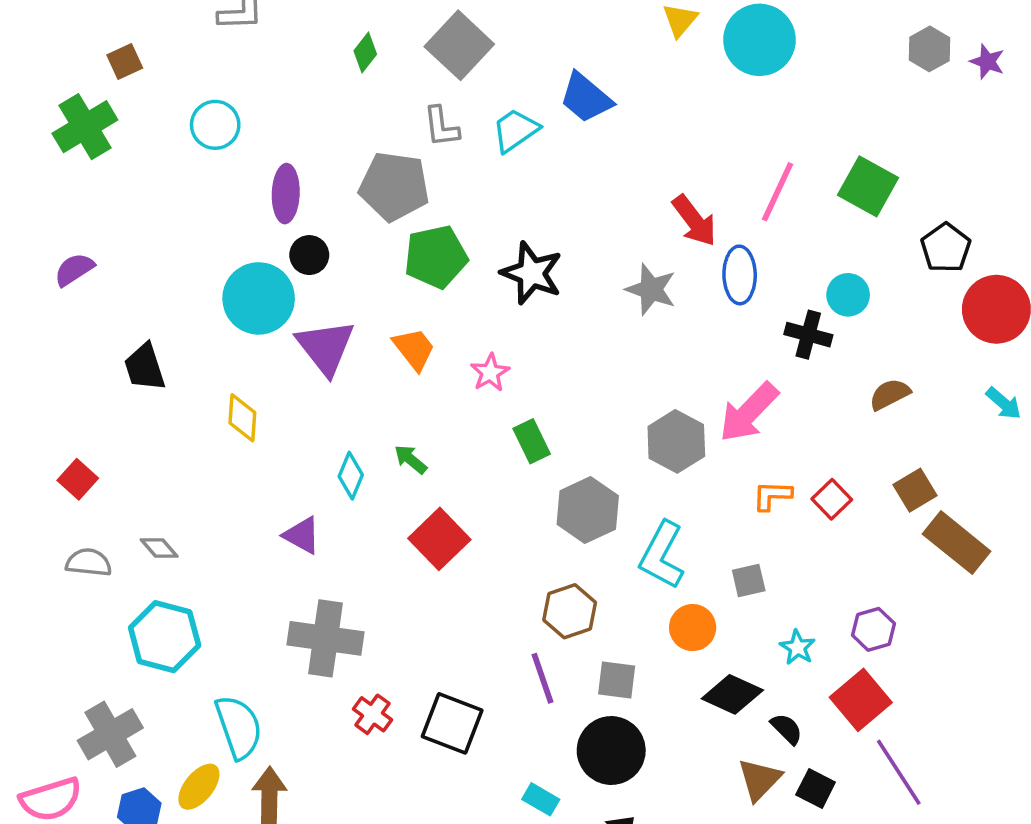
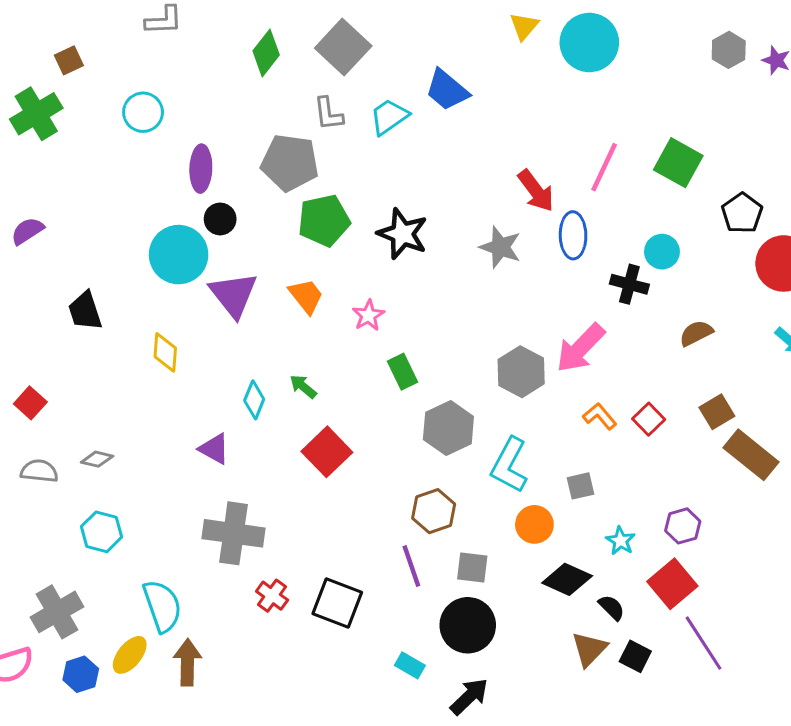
green diamond: (365, 53) -> (266, 53), size x1.4
orange L-shape: (772, 496) -> (600, 416), turned 48
gray diamond: (159, 548) -> (97, 459), turned -36
cyan hexagon: (165, 637) -> (101, 532), size x0.7

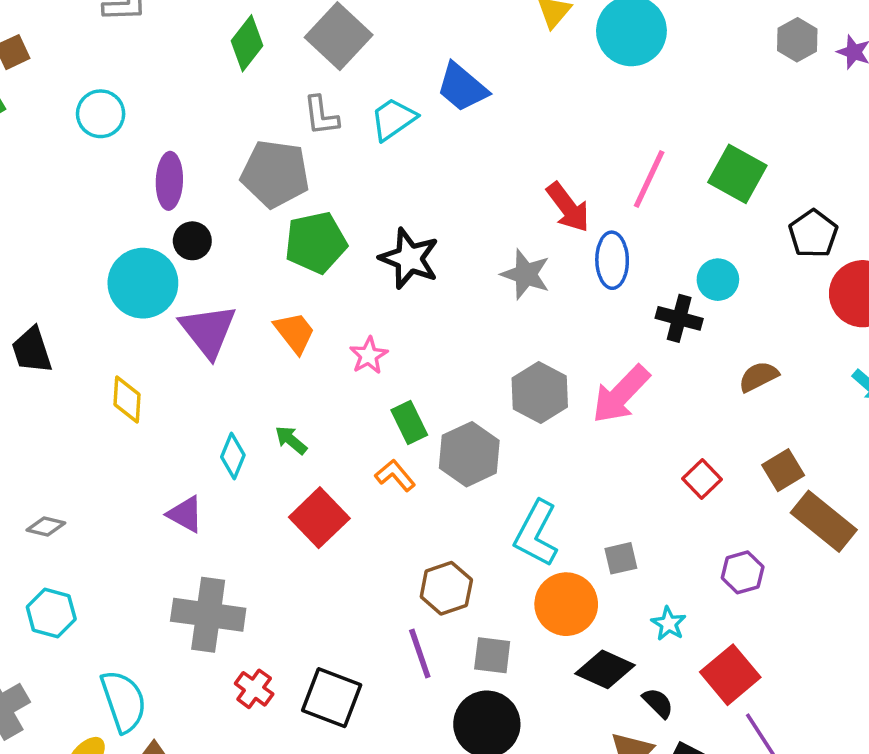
gray hexagon: (521, 372) -> (540, 392), moved
orange L-shape: (600, 416) -> (395, 475), moved
gray hexagon: (448, 428) -> (469, 454), moved
orange circle: (534, 524) -> (566, 604), size x1.4
purple hexagon: (683, 526) -> (743, 572), moved

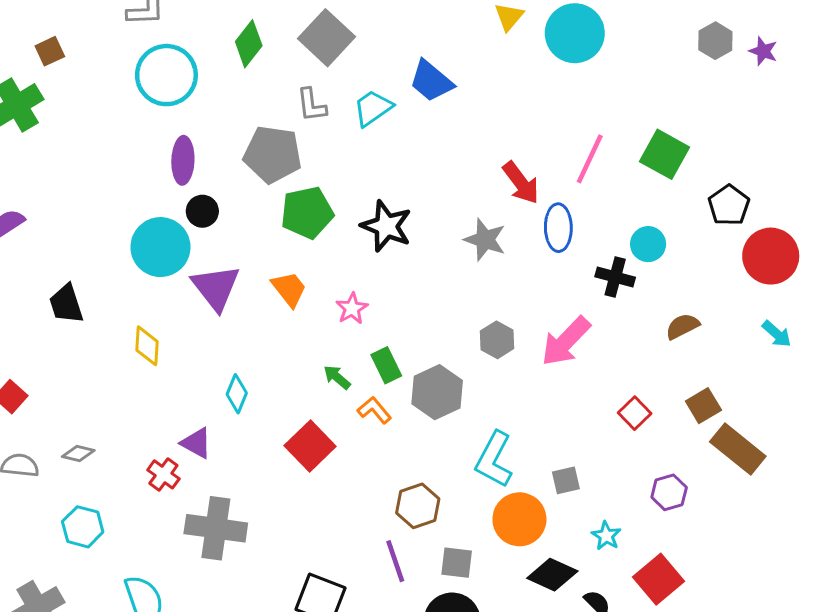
cyan circle: (101, 114) -> (166, 75), moved, size x1.5
gray hexagon: (540, 392) -> (497, 340), size x0.7
green arrow: (291, 440) -> (337, 377), moved
red cross: (254, 689) -> (163, 474), moved

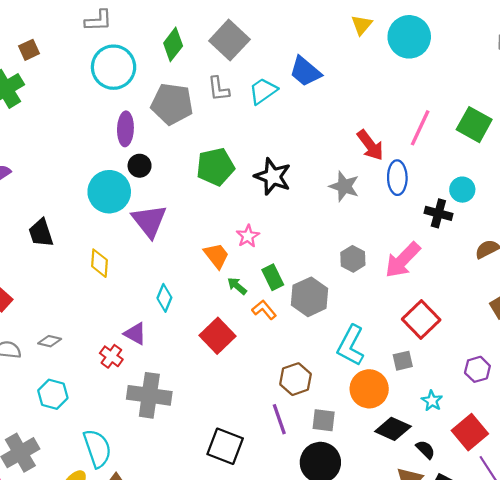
gray pentagon: (273, 154) -> (172, 104), moved
orange trapezoid: (289, 289) -> (216, 256), moved
red square: (635, 413) -> (421, 320), moved, size x1.6

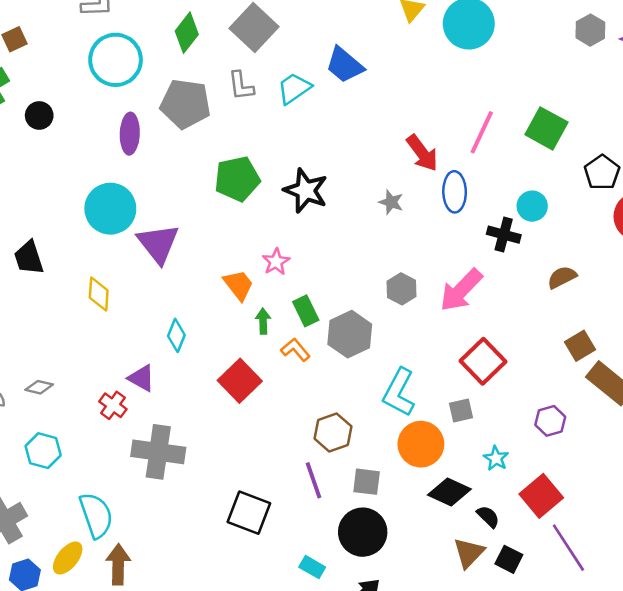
black circle: (140, 166) -> (39, 115), moved
gray star: (344, 186) -> (391, 202), size x0.7
green arrow: (237, 286) -> (263, 321), turned 48

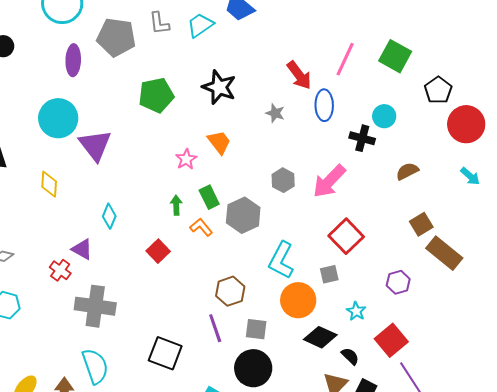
black star: (306, 191) -> (219, 87), moved
orange trapezoid: (238, 285) -> (219, 142), moved
red square: (240, 381) -> (158, 251), size x0.7
cyan semicircle: (96, 515) -> (95, 366), moved

